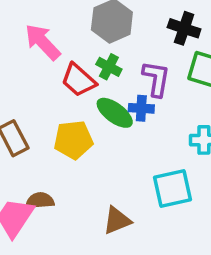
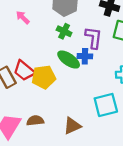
pink arrow: (43, 42) -> (23, 17), size x0.6
red trapezoid: (79, 80) -> (24, 71), moved
brown semicircle: (40, 201) -> (35, 121), moved

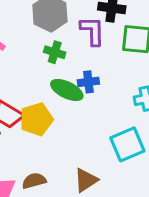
purple L-shape: (93, 38) -> (92, 31), moved

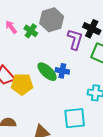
green cross: (55, 52) -> (31, 31), moved

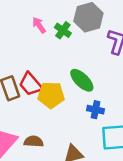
blue cross: (62, 71) -> (96, 110), moved

